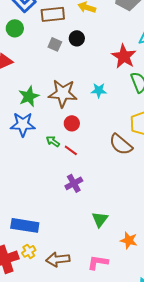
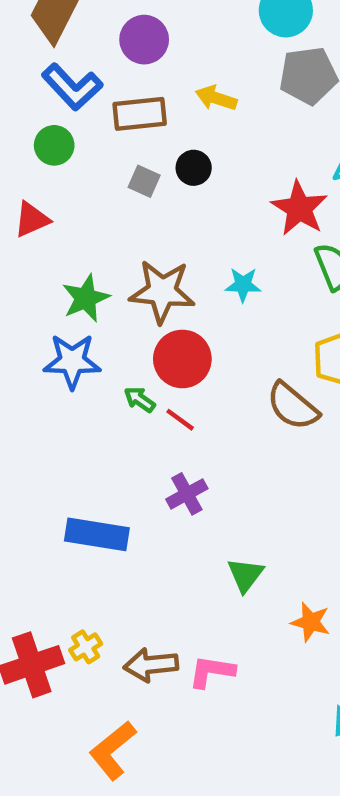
red circle: (72, 123) -> (182, 359), size x1.6
blue rectangle: (25, 225) -> (97, 534), moved
pink L-shape: (98, 262) -> (212, 672), moved

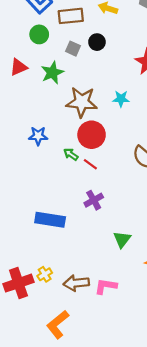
green circle: (54, 145) -> (39, 34), moved
green star: (86, 298) -> (52, 73), moved
blue star: (72, 361) -> (38, 136), size x0.7

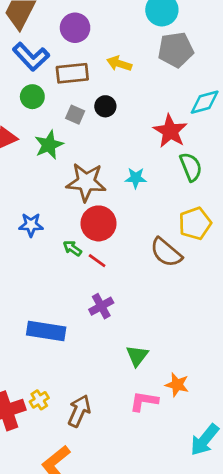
brown arrow: (76, 283) -> (79, 411), turned 120
pink L-shape: (106, 286) -> (144, 401), moved

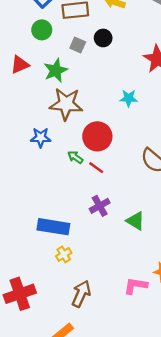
brown star: (86, 182) -> (66, 104), moved
green triangle: (137, 356) -> (136, 221), moved, turned -36
yellow cross: (39, 400) -> (64, 254), moved

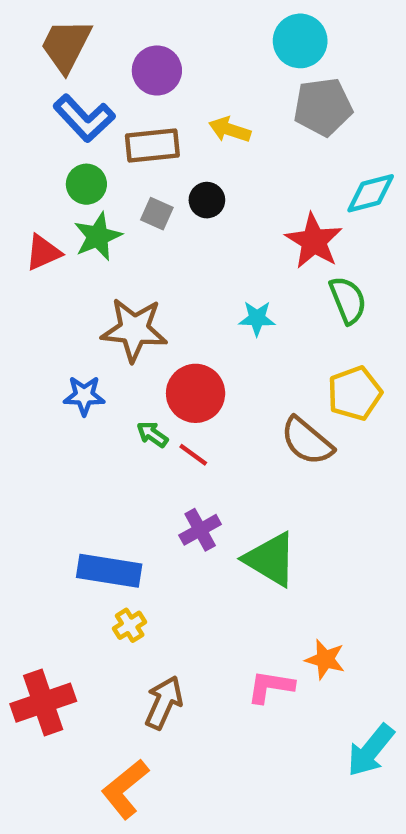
green star: (56, 70) -> (98, 236), moved
green triangle: (136, 221) -> (271, 559), size x1.5

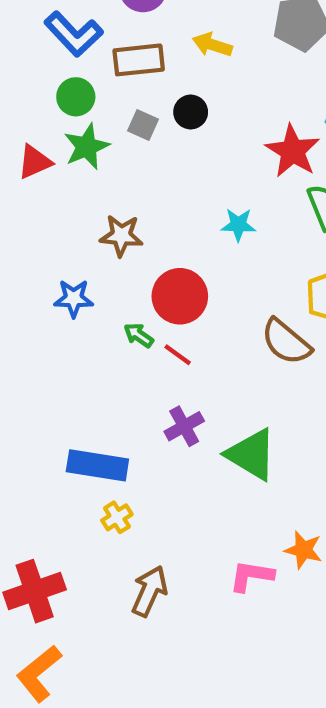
brown star: (134, 330) -> (121, 236), size x0.7
orange L-shape: (125, 789) -> (39, 673), moved

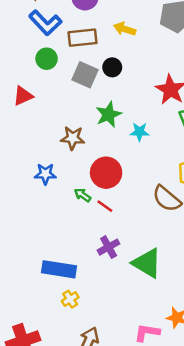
gray square: (143, 125) -> (85, 75), size x1.5
green star: (87, 147) -> (109, 114), moved

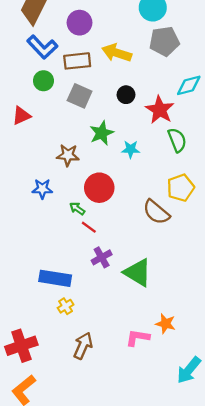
yellow arrow: (125, 29) -> (117, 53), size x1.4
black circle: (112, 67) -> (126, 95), moved
red line: (105, 206) -> (89, 227), moved

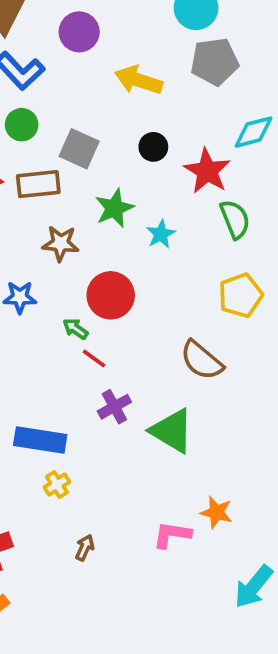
brown rectangle: (77, 61) -> (38, 184), moved
cyan star: (131, 149) -> (161, 234), turned -30
brown semicircle: (156, 212) -> (202, 360), moved
brown arrow: (83, 346) -> (85, 548), size x0.6

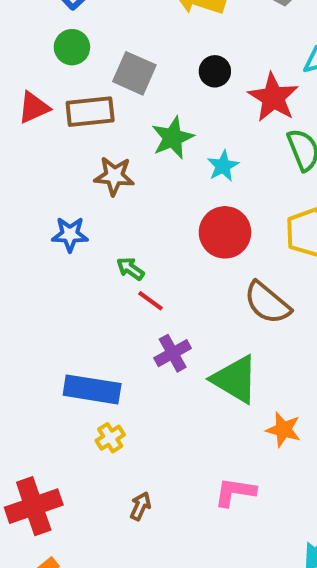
red circle: (111, 295) -> (225, 232), moved
orange star: (216, 512) -> (283, 430), moved

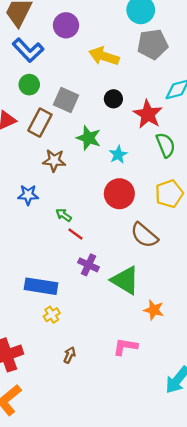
brown rectangle: (90, 112) -> (40, 123), turned -56
green star: (173, 138) -> (89, 138), turned -30
purple cross: (173, 353) -> (89, 265), turned -36

